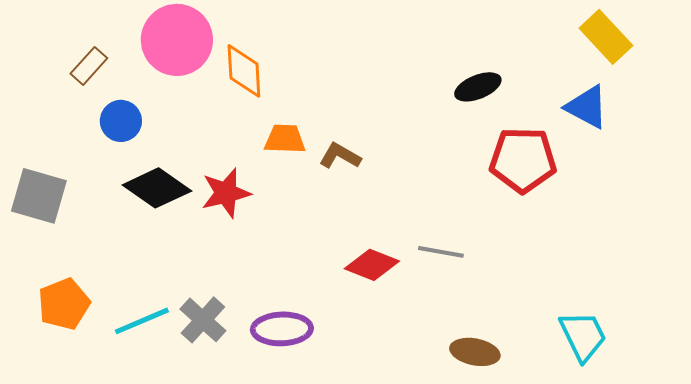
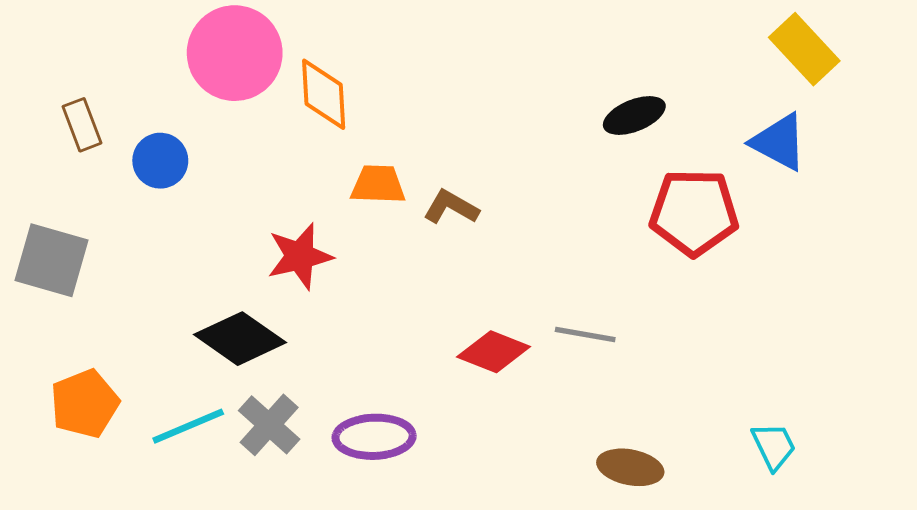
brown rectangle: (89, 66) -> (82, 125), moved, turned -63
black diamond: (157, 188) -> (240, 339), moved
cyan trapezoid: (583, 336) -> (774, 446), size x0.7

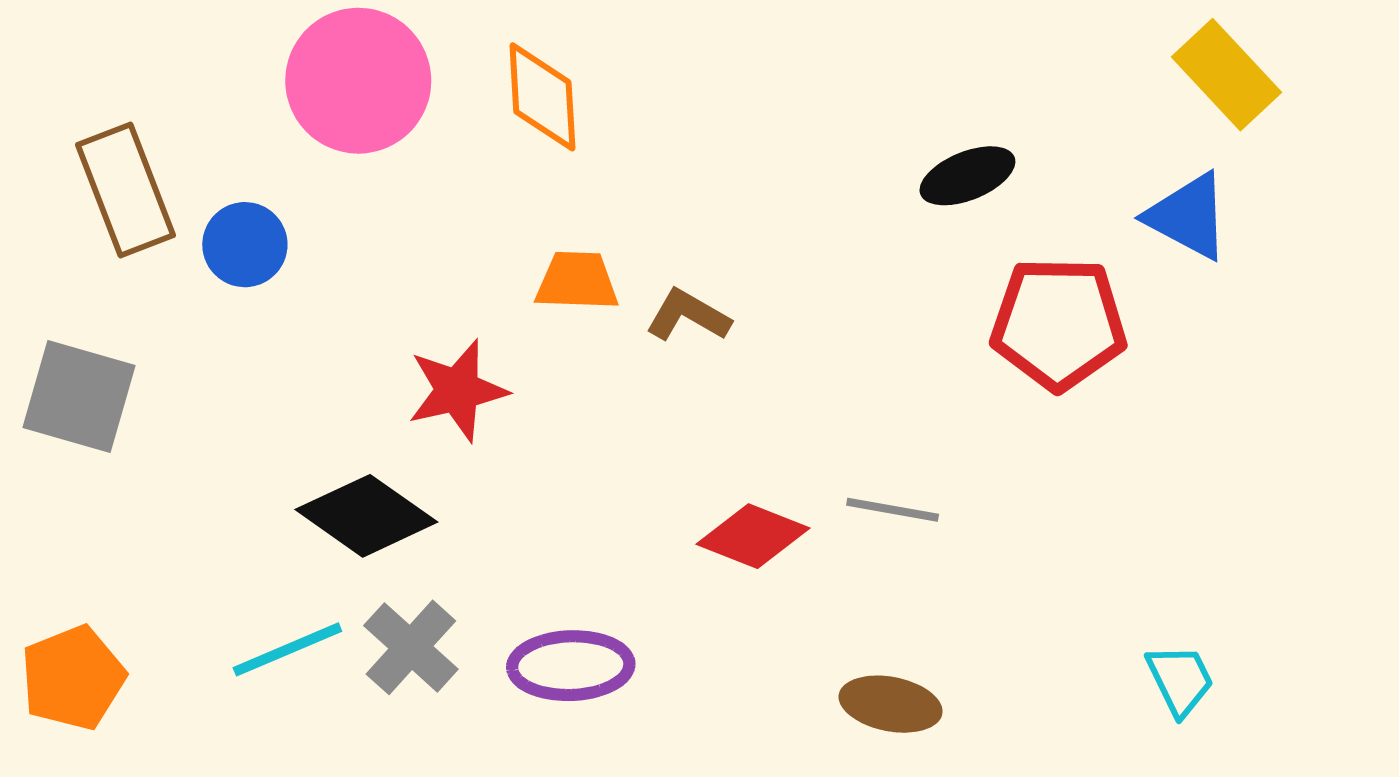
orange diamond: (324, 94) -> (542, 97), moved
brown rectangle: (82, 125) -> (125, 190), size x1.6
orange pentagon: (85, 404) -> (73, 678), moved
brown ellipse: (630, 467) -> (891, 704), moved

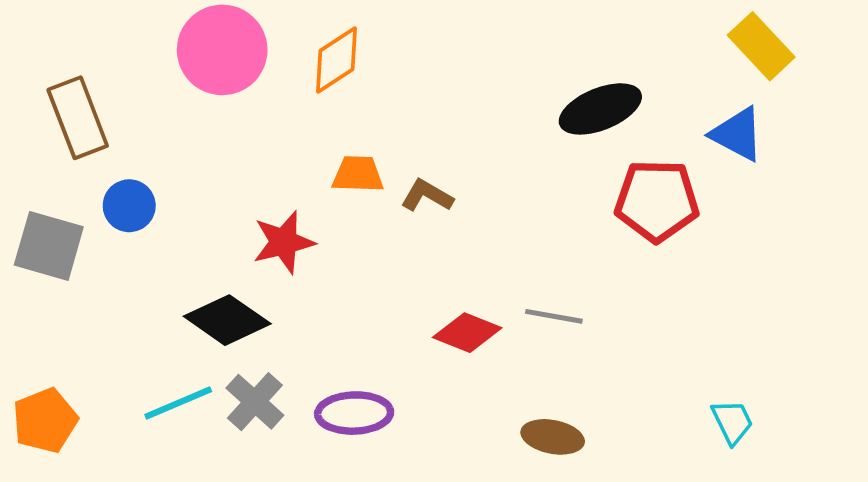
orange diamond: (542, 97) -> (337, 60), turned 60
black ellipse: (967, 176) -> (600, 109), size x1.4
blue circle: (245, 245) -> (129, 206), moved

